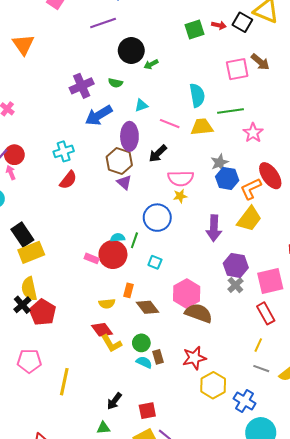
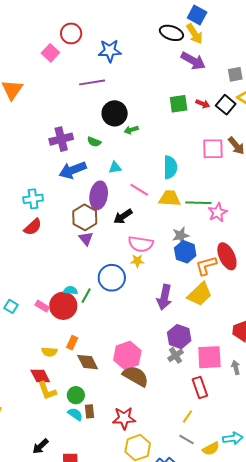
green line: (231, 111) -> (198, 203), moved
cyan square: (155, 262) -> (11, 306), moved

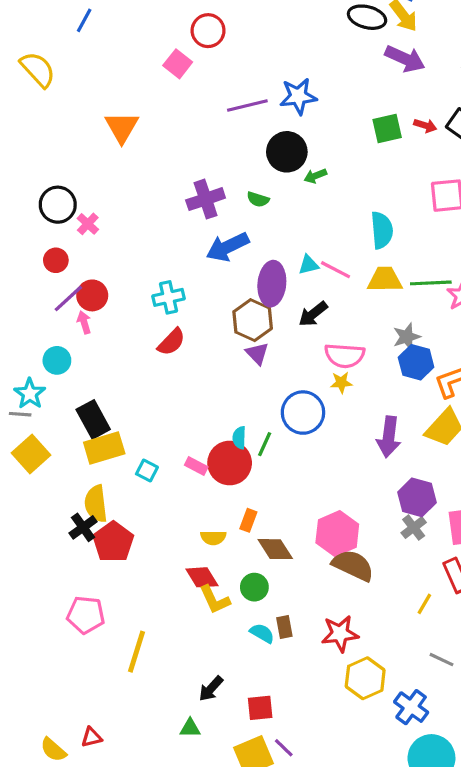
blue star: (110, 51) -> (298, 96), moved
cyan triangle: (115, 168) -> (309, 265), moved
cyan semicircle: (71, 290) -> (239, 438), turned -88
green circle: (76, 395) -> (254, 587), moved
yellow line: (187, 417) -> (424, 604), moved

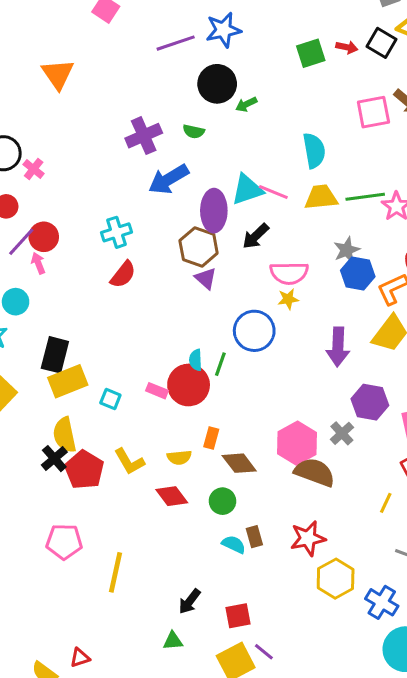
cyan triangle: (309, 265) -> (247, 190), size x1.6
black rectangle: (93, 419) -> (55, 355), turned 48
gray cross: (414, 528) -> (342, 433), moved
yellow L-shape: (215, 600) -> (129, 462), moved

